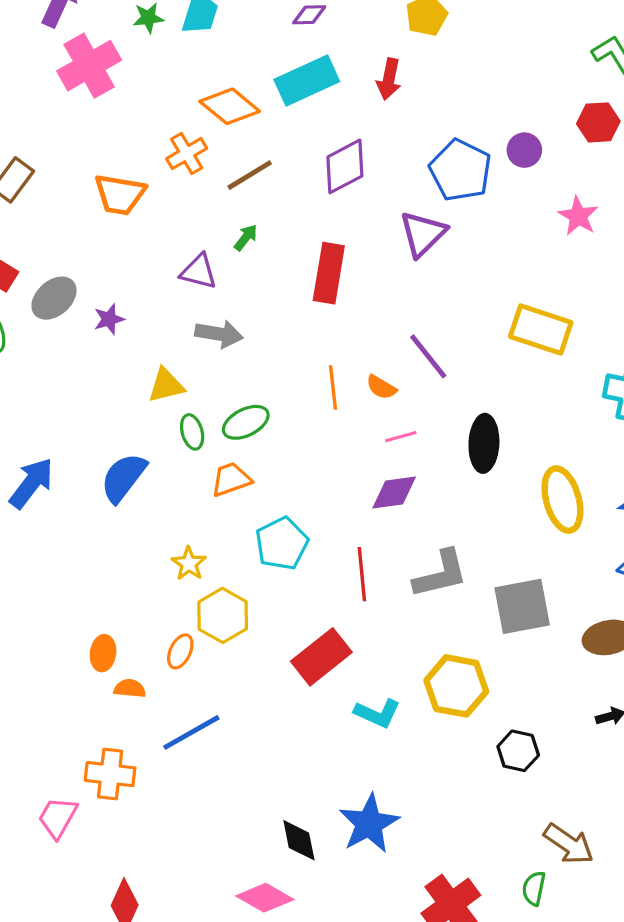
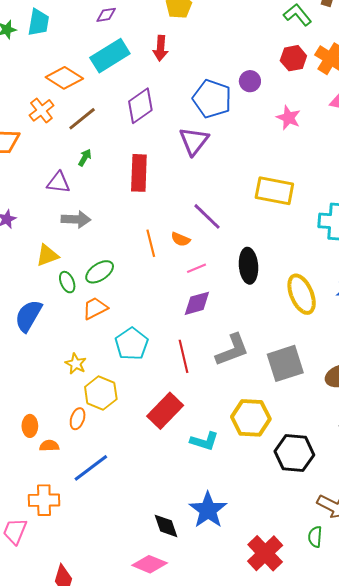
black hexagon: (518, 751) -> (294, 453), size x1.5

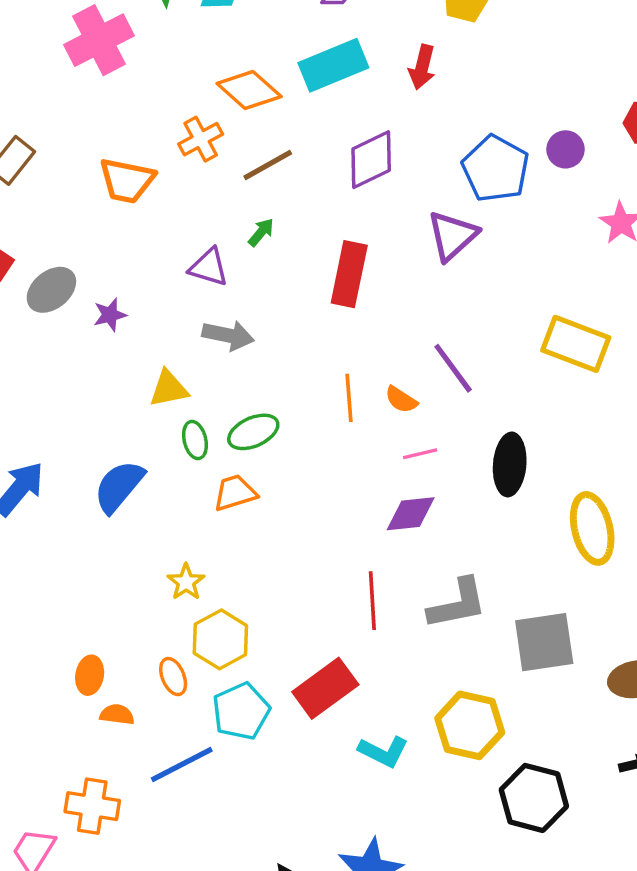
cyan pentagon: (132, 344) -> (241, 711), moved
orange ellipse: (78, 419) -> (173, 677), turned -50

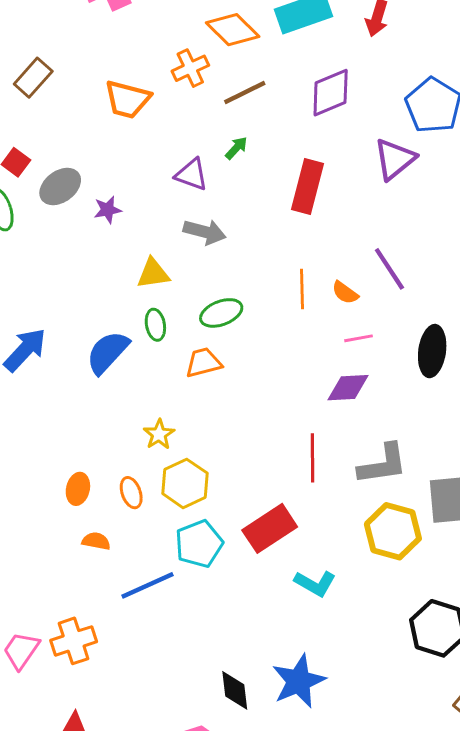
green ellipse: (195, 440) -> (155, 325), moved
orange ellipse: (90, 675) -> (78, 489), moved
orange ellipse: (173, 677) -> (131, 493), moved
yellow hexagon: (470, 725) -> (393, 531), moved
orange cross: (92, 806) -> (74, 641), moved, turned -30

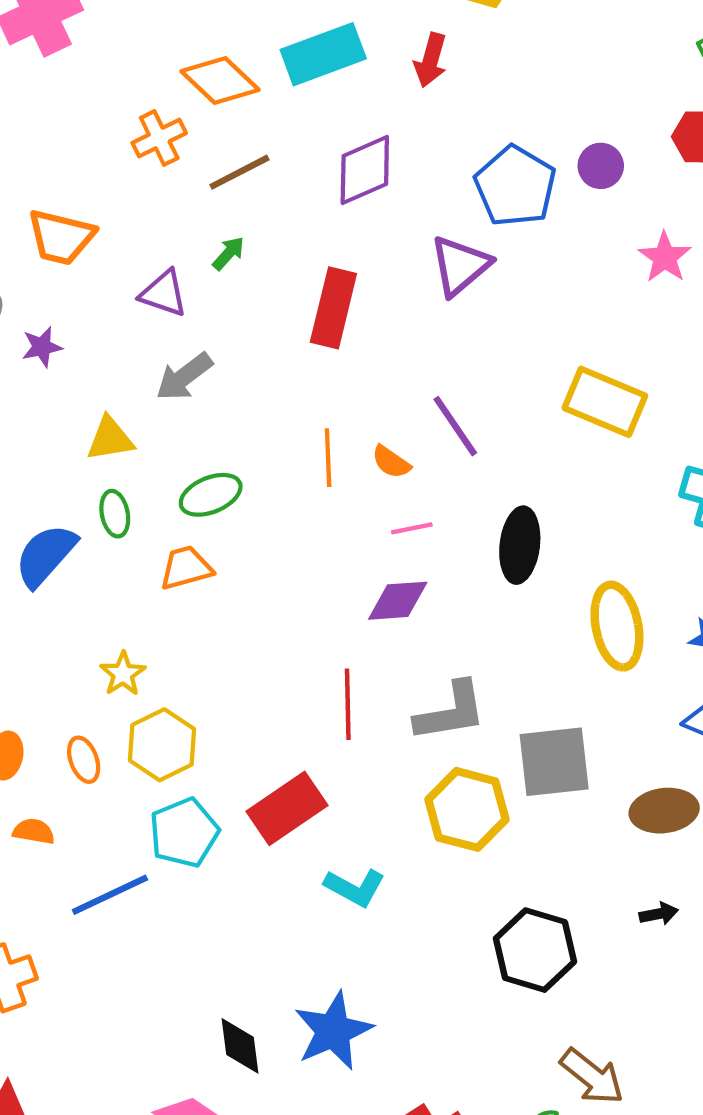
orange trapezoid: (127, 99) -> (61, 237), moved
gray arrow: (205, 232) -> (184, 377), turned 129

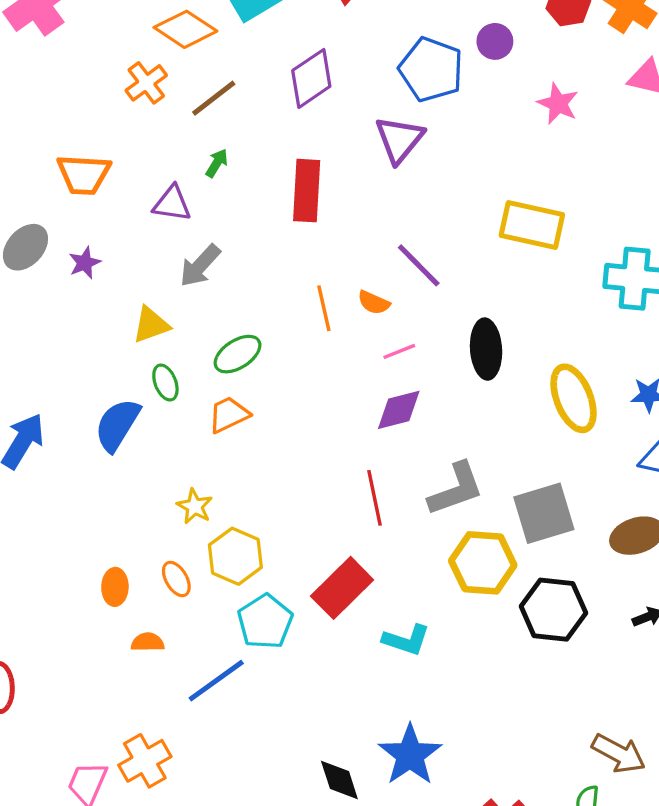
black hexagon: (535, 950) -> (553, 610), moved

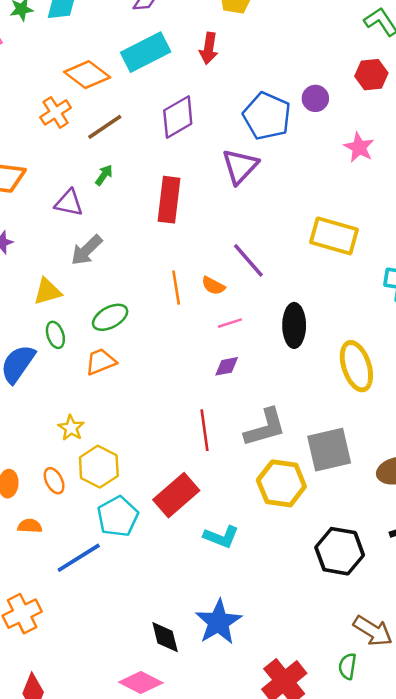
purple diamond: (399, 410) -> (227, 366), size x0.7
black hexagon: (553, 610) -> (340, 551), moved

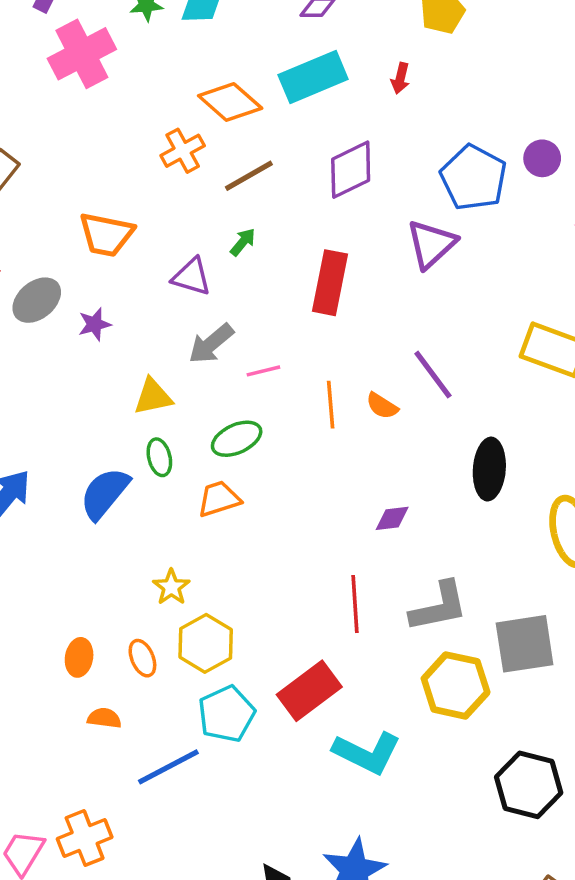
red arrow: (209, 48) -> (400, 78), size x0.7
pink line: (230, 323) -> (263, 371), moved
cyan L-shape: (221, 537) -> (367, 753), size x1.4

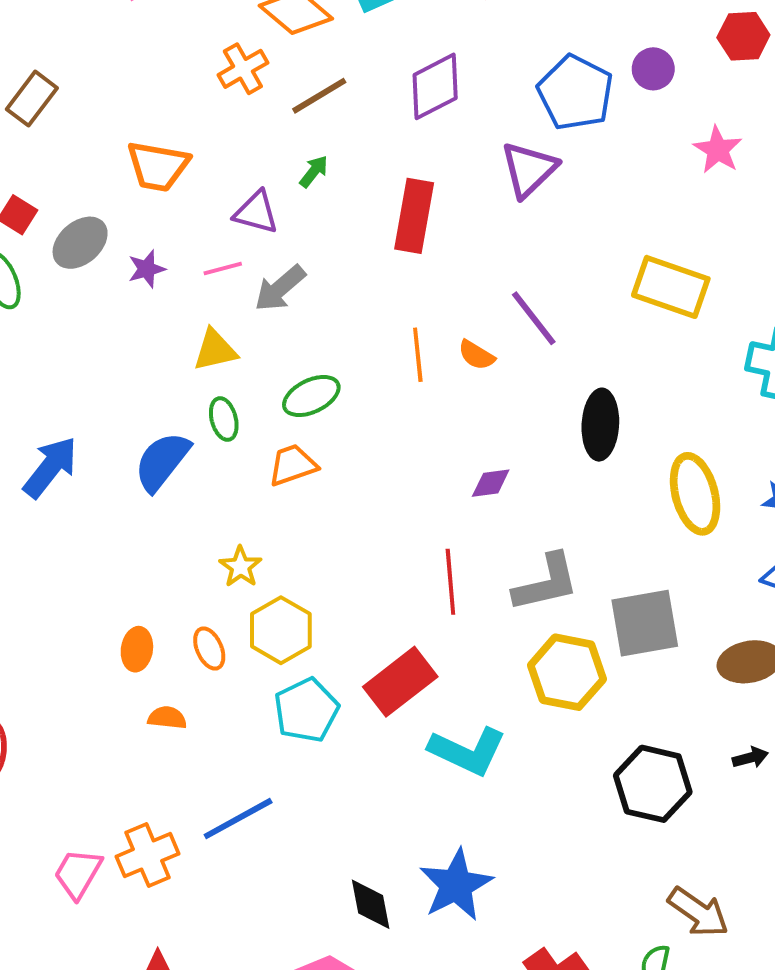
pink line: (263, 371) -> (223, 269), moved
blue line: (168, 767) -> (238, 819), moved

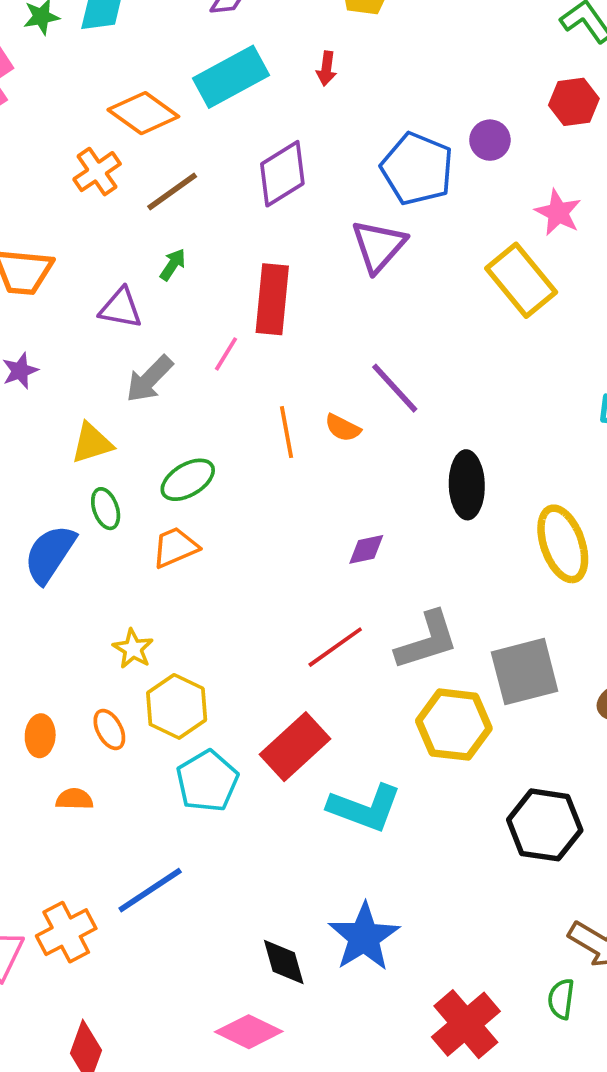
pink line: (223, 269) -> (226, 354), moved, turned -39
yellow rectangle: (671, 287) -> (521, 280), moved, turned 36
red line: (450, 582) -> (335, 647), turned 64

